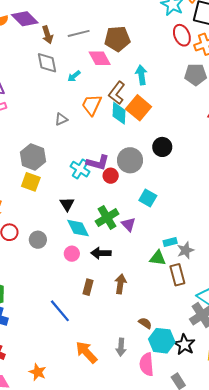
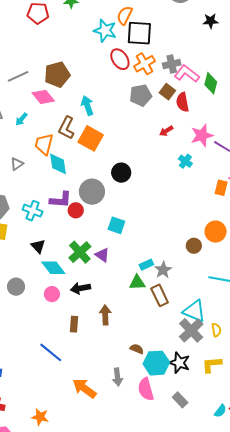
cyan diamond: (119, 113) -> (58, 164), moved
cyan cross: (80, 169) -> (33, 211), moved

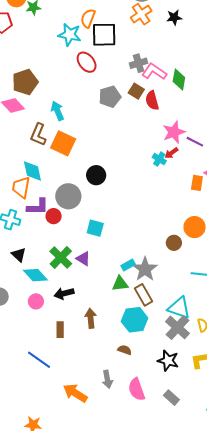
orange cross: (145, 64) -> (141, 14), moved
red arrow: (166, 131) -> (171, 153), moved
orange trapezoid: (44, 144) -> (21, 187), moved
gray star: (163, 270) -> (145, 269), size x1.4
cyan hexagon: (156, 363) -> (135, 320), moved

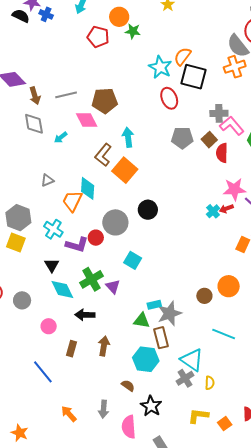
purple L-shape: (38, 207) -> (77, 245), moved
pink circle: (36, 301) -> (49, 326), moved
gray cross: (178, 327) -> (185, 378), size x0.7
black star: (168, 361) -> (151, 406), moved
orange arrow: (75, 393) -> (69, 414), size x0.7

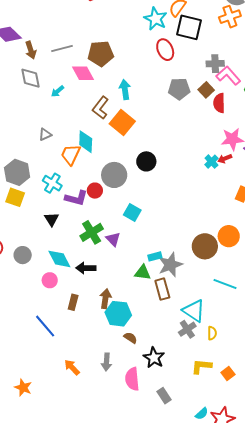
cyan diamond: (62, 289) -> (59, 259), moved
brown circle: (204, 296) -> (205, 246), size x1.6
cyan hexagon: (146, 359) -> (118, 314), moved

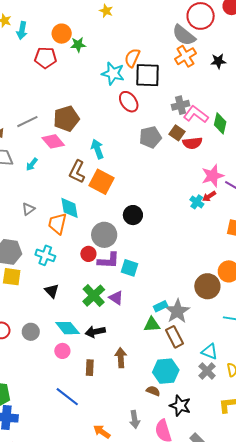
red semicircle: (219, 103) -> (192, 143), turned -84
purple L-shape: (76, 198) -> (108, 260), moved
cyan triangle: (194, 311) -> (210, 351), size x0.7
cyan hexagon: (118, 314) -> (166, 371), moved

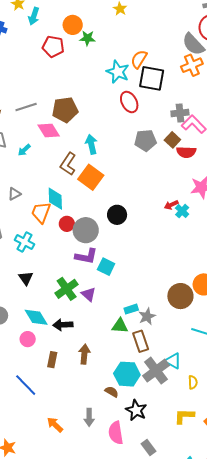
red arrow: (209, 196) -> (171, 205), moved
red circle: (88, 254) -> (67, 224), moved
gray star: (177, 311) -> (147, 316), size x0.7
gray cross: (207, 371) -> (156, 371), moved, size x1.5

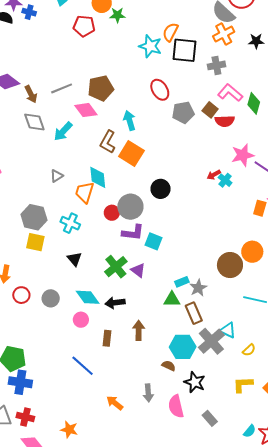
red ellipse: (129, 102) -> (160, 90), moved
gray cross: (180, 113) -> (216, 65), moved
cyan arrow: (24, 150) -> (63, 131), size x1.5
red circle: (67, 224) -> (112, 213), moved
yellow semicircle: (193, 382) -> (249, 350), turned 56

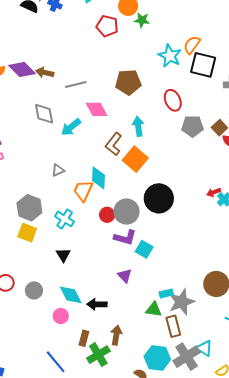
brown pentagon: (101, 88) -> (128, 82), moved
brown arrow: (31, 94) -> (45, 73), moved, turned 120
black circle: (161, 189) -> (159, 198), size x1.5
green cross: (116, 267) -> (98, 355), moved
gray star: (198, 288) -> (182, 302), size x1.5

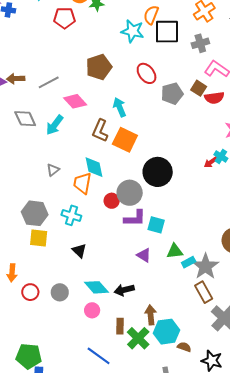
red arrow: (214, 192) -> (211, 162), moved
green triangle: (154, 309) -> (175, 251), moved
cyan hexagon: (157, 358) -> (166, 332), moved

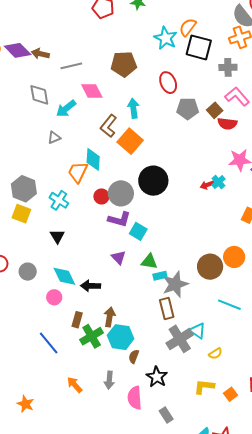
gray triangle: (53, 170) -> (54, 137), moved
brown semicircle: (184, 347) -> (134, 356), turned -104

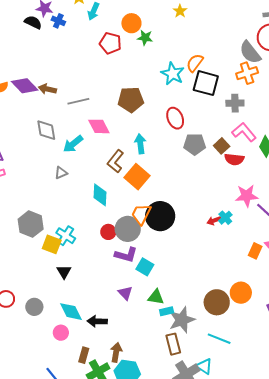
orange trapezoid: (78, 172) -> (141, 214), moved
yellow square: (21, 214) -> (52, 244), moved
cyan line: (229, 305) -> (219, 339), moved

